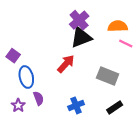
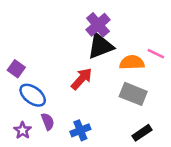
orange semicircle: (118, 26) -> (132, 62), moved
blue ellipse: (26, 77) -> (33, 95), turned -40
blue cross: (76, 105) -> (80, 130), moved

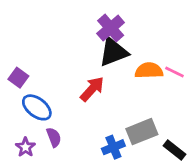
pink line: (156, 54) -> (174, 72), moved
gray rectangle: (133, 94) -> (142, 132), moved, turned -44
blue cross: (80, 130) -> (113, 147), moved
black rectangle: (142, 133) -> (174, 150), moved, turned 72

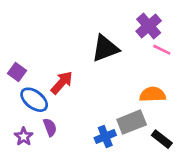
purple cross: (111, 28) -> (149, 26), moved
orange semicircle: (149, 71) -> (153, 94), moved
pink line: (174, 72) -> (162, 50), moved
red arrow: (92, 89) -> (62, 83), moved

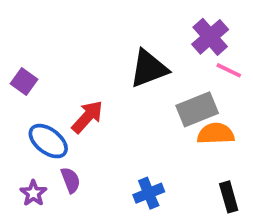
purple square: (17, 72) -> (24, 82), moved
gray rectangle: (132, 122) -> (197, 109), moved
black rectangle: (162, 139) -> (229, 197), turned 36

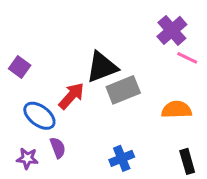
black triangle: (149, 68) -> (102, 67), moved
gray rectangle: (197, 109) -> (123, 90), moved
purple star: (33, 193) -> (27, 158), turned -30

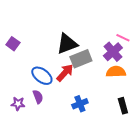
purple cross: (172, 30) -> (113, 52), moved
red arrow: (71, 96) -> (65, 73), moved
blue ellipse: (39, 116) -> (42, 76), moved

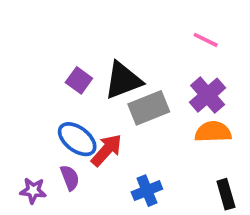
pink line: (123, 38) -> (206, 40), moved
purple square: (13, 44) -> (79, 80), moved
red arrow: (65, 73) -> (107, 150), moved

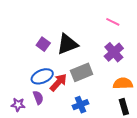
gray rectangle: (149, 108) -> (82, 72), moved
orange semicircle: (213, 132) -> (123, 83), moved
blue ellipse: (77, 139) -> (42, 76), turned -60

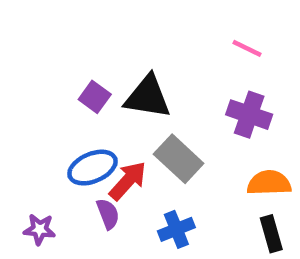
black triangle: (67, 44) -> (148, 97), turned 30
purple cross: (114, 52) -> (249, 115), turned -30
gray rectangle: (82, 72) -> (179, 159), turned 65
purple semicircle: (38, 98) -> (108, 214), moved

